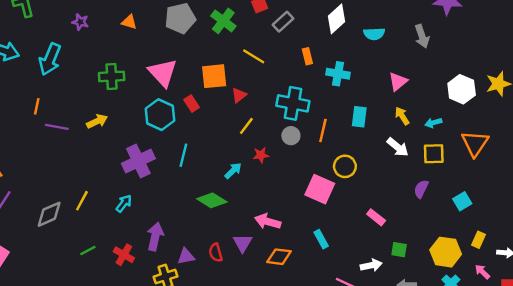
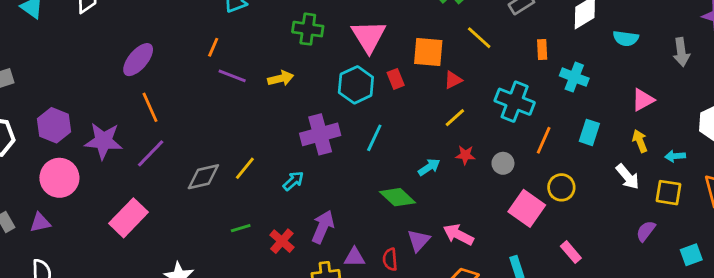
gray circle: (291, 136) -> (503, 163), moved
pink rectangle: (376, 217) -> (571, 252), moved
purple triangle: (243, 243) -> (419, 240), moved

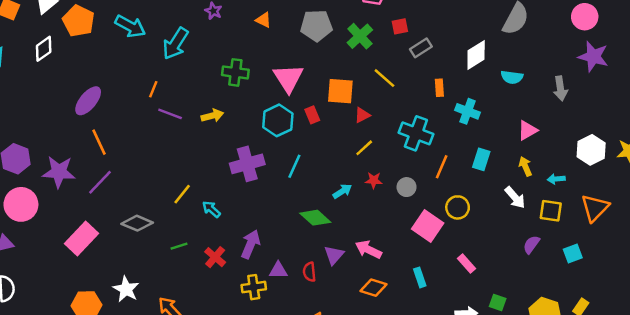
gray diamond: (203, 177) -> (137, 223), moved, turned 36
cyan arrow: (293, 181) -> (211, 209), moved, turned -96
cyan square: (691, 255) -> (573, 254), moved

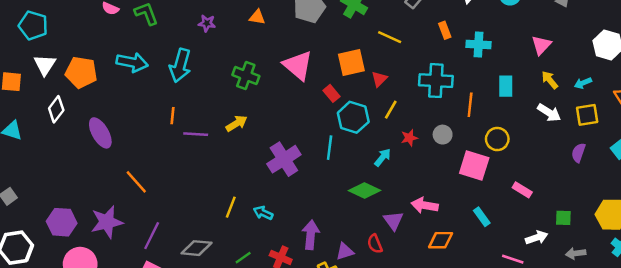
green cross: (235, 72) -> (246, 75), turned 30
purple ellipse: (88, 101) -> (100, 133), moved, turned -52
cyan hexagon: (278, 120) -> (353, 117), moved
purple line: (100, 182) -> (152, 236), moved

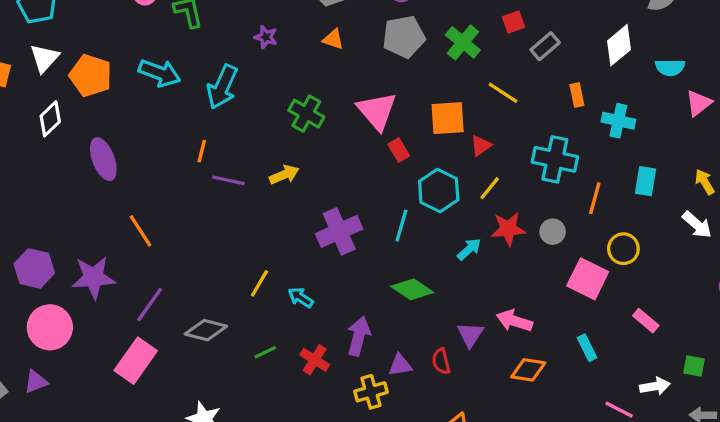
pink triangle: (541, 45) -> (699, 103), moved
red rectangle: (332, 93) -> (399, 150), moved
red star: (409, 138) -> (508, 229), size x1.5
green diamond: (364, 191) -> (412, 289), moved

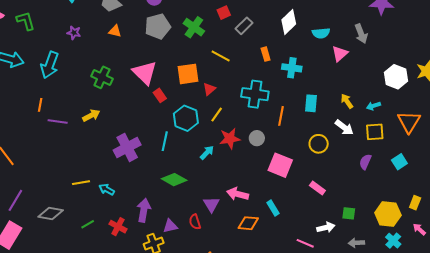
yellow circle: (623, 249) -> (319, 144), moved
yellow line: (259, 283) -> (81, 183), turned 54
cyan rectangle: (587, 348) -> (273, 208), moved

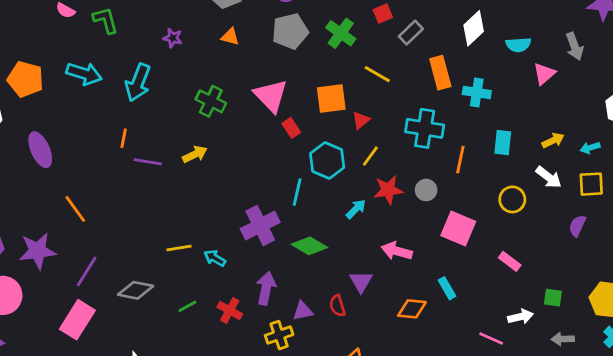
orange rectangle: (266, 54) -> (440, 73), size x1.6
yellow arrow: (347, 101) -> (553, 140), turned 98
purple cross: (127, 147) -> (260, 225), moved
pink arrow: (238, 194) -> (397, 251), moved

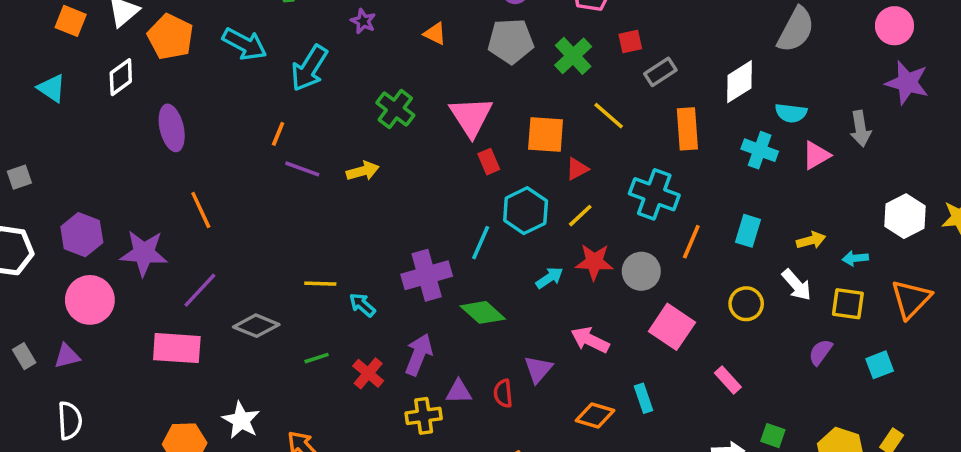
cyan cross: (477, 92) -> (760, 150), moved
gray circle: (426, 190) -> (641, 271), size x1.4
pink rectangle: (77, 320) -> (177, 348), turned 51

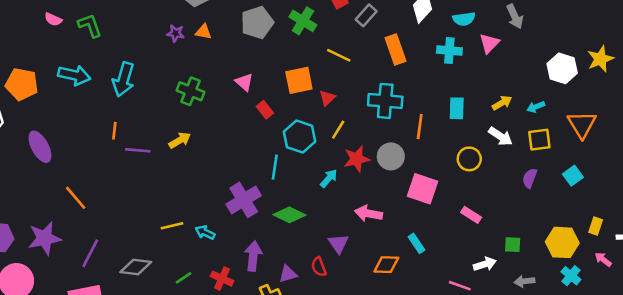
purple star: (363, 21) -> (176, 33), moved
pink triangle: (471, 117) -> (244, 82), size x0.6

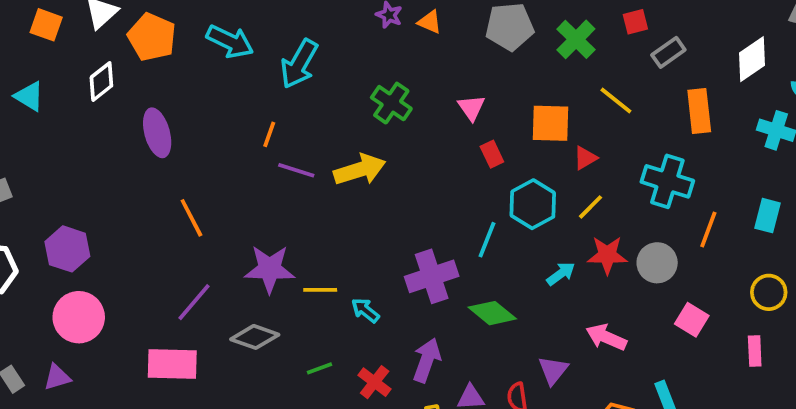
yellow arrow: (180, 140) -> (360, 170), size x1.5
pink square: (422, 189) -> (692, 320), size x0.7
pink rectangle: (471, 215) -> (755, 351), moved, turned 42
purple star: (45, 238) -> (270, 269), moved

